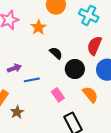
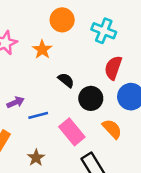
pink rectangle: (58, 95) -> (72, 132), size x1.5
brown star: (17, 112) -> (36, 158), moved

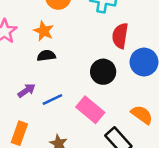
black semicircle: (66, 80) -> (46, 56), moved, turned -35
orange semicircle: (112, 129) -> (142, 115), moved

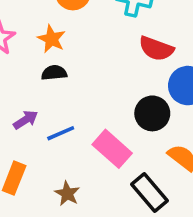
red semicircle: (120, 36) -> (156, 49), turned -80
black circle: (103, 72) -> (152, 113), moved

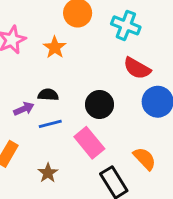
black semicircle: (54, 73) -> (48, 95), moved
black circle: (152, 113) -> (100, 104), moved

